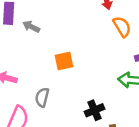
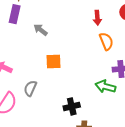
gray arrow: (31, 27) -> (41, 30), moved

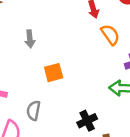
gray arrow: (41, 30) -> (30, 39), turned -120

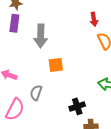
gray arrow: (30, 39) -> (41, 36), size x1.6

